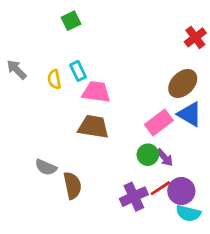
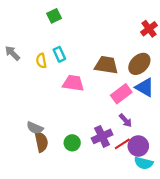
pink trapezoid: (96, 92) -> (73, 83), moved
brown trapezoid: (93, 127) -> (106, 65), moved
green circle: (148, 155) -> (72, 143), moved
brown semicircle: (72, 185) -> (41, 142), moved
purple cross: (134, 197) -> (102, 136), moved

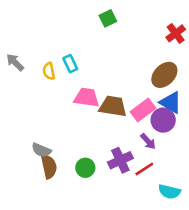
green square: (54, 16) -> (108, 18), moved
brown trapezoid: (106, 65) -> (113, 106), moved
purple circle: (138, 146) -> (163, 120), moved

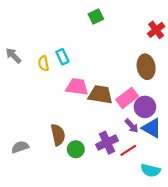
brown ellipse: (164, 75) -> (146, 67), turned -55
blue triangle: (171, 102) -> (152, 128), moved
gray semicircle: (41, 150) -> (20, 147), moved, turned 138
brown semicircle: (49, 167) -> (58, 135), moved

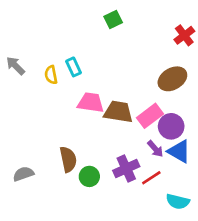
brown ellipse: (146, 67) -> (172, 79), turned 70

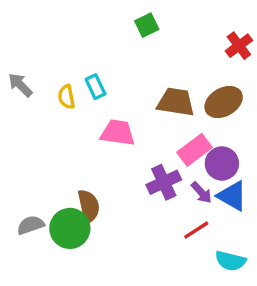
brown trapezoid: (118, 112) -> (176, 102), moved
purple cross: (126, 169) -> (164, 182), moved
green circle: (89, 176) -> (70, 228), moved, size x1.5

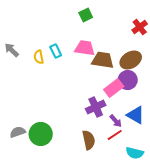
pink trapezoid: (118, 133) -> (85, 48), moved
purple circle: (222, 163) -> (128, 80), moved
purple arrow: (201, 193) -> (116, 121), moved
brown semicircle: (89, 206) -> (89, 140), moved

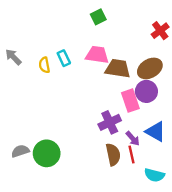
pink rectangle: (114, 88) -> (130, 101), turned -72
red line: (115, 135) -> (131, 154), turned -70
brown semicircle: (89, 140) -> (113, 154), moved

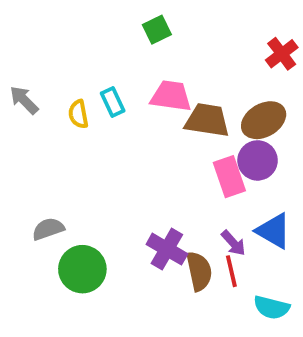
green square: (98, 17) -> (157, 30), moved
purple cross: (110, 122) -> (167, 249), moved, turned -35
gray semicircle: (20, 151) -> (48, 229), moved

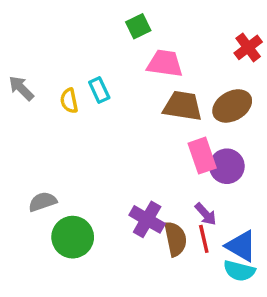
pink trapezoid: (171, 96) -> (165, 63), moved
purple circle: (258, 160) -> (227, 166), moved
blue triangle: (274, 231) -> (241, 246), moved

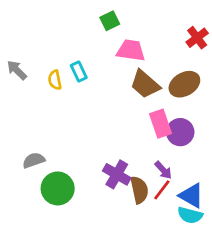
brown trapezoid: (183, 106) -> (145, 84), turned -148
red line: (204, 239) -> (162, 190), turned 50

